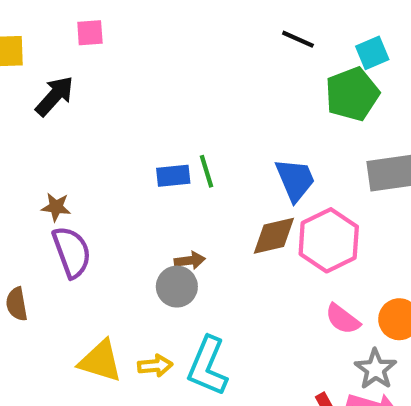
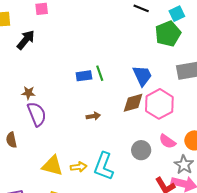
gray circle: (177, 287) -> (141, 150), moved

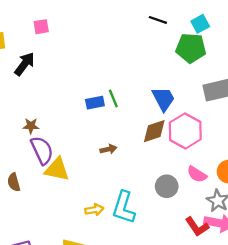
green pentagon: (168, 34) -> (191, 48), turned 30
yellow triangle: (52, 166) -> (57, 169), moved

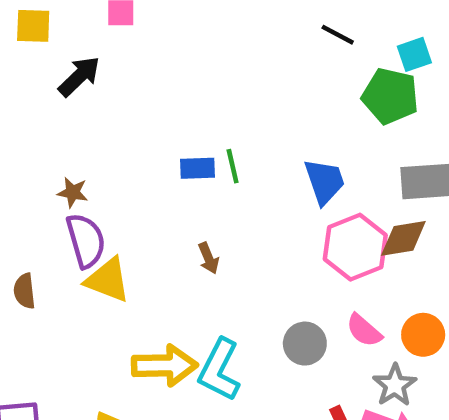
brown diamond: (154, 131) -> (403, 238), moved
brown arrow: (108, 149) -> (208, 258), turned 70
yellow arrow: (94, 210) -> (165, 365), size x1.8

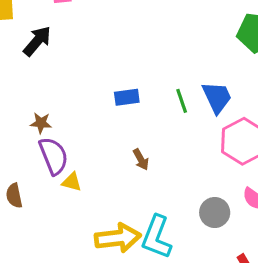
green line: (233, 166) -> (182, 101), moved
yellow triangle: (108, 280) -> (72, 182), size x0.6

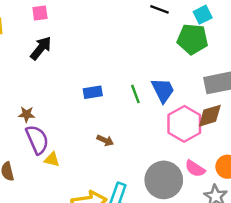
black arrow: (37, 41) -> (41, 48), moved
brown arrow: (141, 159) -> (105, 140), turned -35
gray circle: (215, 213) -> (164, 180), size x1.6

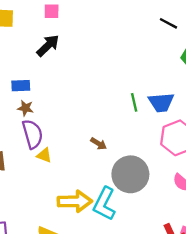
blue trapezoid: (163, 90) -> (161, 102), turned 104
blue rectangle: (93, 92) -> (21, 86), moved
gray circle: (164, 180) -> (130, 174), moved

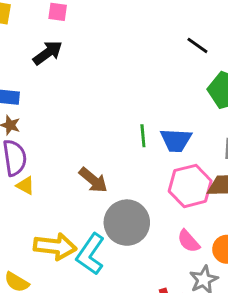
brown arrow: (99, 144) -> (93, 180), size x1.5

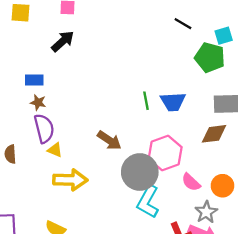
pink hexagon: (190, 186) -> (165, 153), moved
yellow arrow: (55, 246) -> (70, 180), moved
cyan L-shape: (90, 254) -> (148, 202), moved

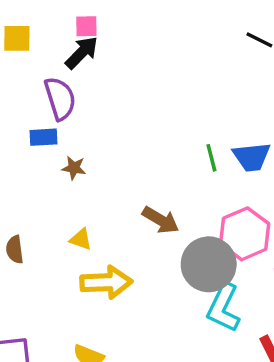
black arrow: (63, 41) -> (82, 53), moved
brown star: (38, 102) -> (74, 168), moved
purple semicircle: (44, 128) -> (60, 98), moved

